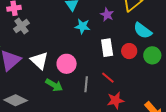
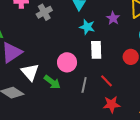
gray cross: (21, 26) -> (44, 12), moved
white rectangle: (107, 48) -> (96, 50), moved
white triangle: (39, 61) -> (30, 72), moved

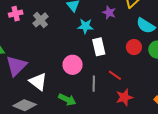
green arrow: (52, 82) -> (67, 100), moved

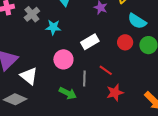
cyan star: (85, 26) -> (53, 27), moved
white rectangle: (99, 47) -> (90, 42), turned 72
green arrow: (67, 100) -> (68, 93), moved

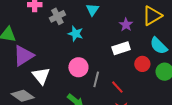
white rectangle: (90, 42) -> (121, 48), moved
gray line: (84, 78) -> (96, 79), moved

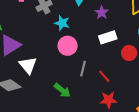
purple star: (126, 25) -> (102, 12), moved
pink circle: (78, 67) -> (68, 46), moved

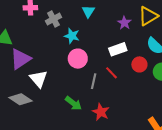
purple star: (102, 12) -> (124, 23), moved
red line: (104, 76) -> (112, 73), moved
red star: (108, 100) -> (101, 112), moved, turned 30

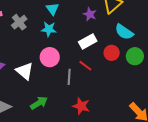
cyan star: (72, 36) -> (49, 29), moved
white triangle: (39, 79) -> (25, 71), moved
green arrow: (73, 103) -> (39, 103), moved, turned -60

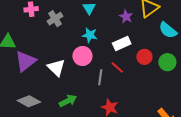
cyan star: (49, 29) -> (90, 35), moved
cyan semicircle: (124, 32) -> (168, 30), moved

